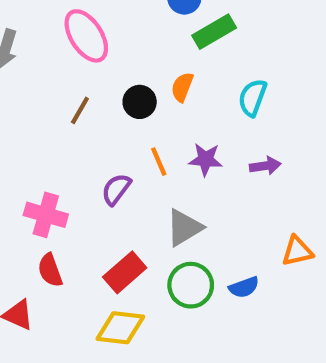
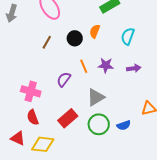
yellow diamond: (120, 328) -> (43, 144), moved

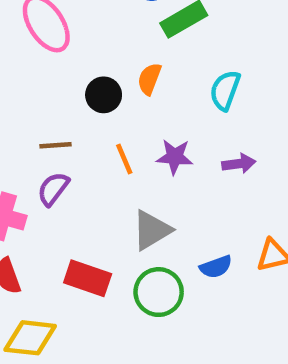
brown line: (47, 42) -> (55, 145), moved, turned 56
purple semicircle: (64, 79) -> (53, 189), moved
red rectangle: (68, 118) -> (88, 278), turned 60
blue semicircle: (124, 125) -> (216, 267), moved

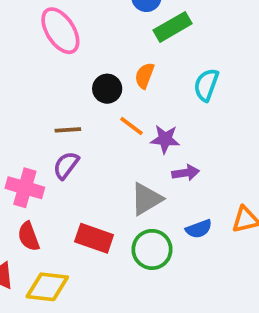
orange line: (124, 159) -> (131, 126), moved, turned -30
purple arrow: (239, 164) -> (186, 173), moved

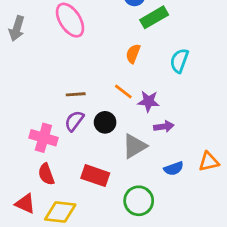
black circle: (107, 89) -> (105, 122), moved
green circle: (152, 249) -> (139, 201), moved

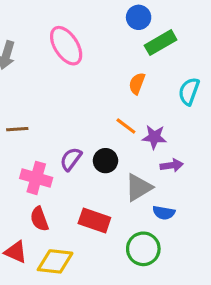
brown line: (76, 94) -> (17, 129), moved
blue semicircle: (174, 169) -> (164, 213), moved, turned 30

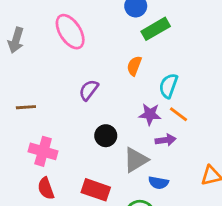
cyan semicircle: (189, 91) -> (168, 86), moved
orange line: (126, 126) -> (178, 114), moved
purple semicircle: (71, 159) -> (89, 90), moved

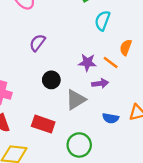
orange semicircle: (134, 66) -> (126, 47), moved
cyan semicircle: (168, 86) -> (102, 21), moved
blue semicircle: (158, 183) -> (111, 118), moved

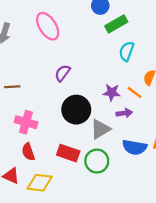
black circle: (51, 80) -> (76, 110), size x1.6
blue semicircle: (111, 118) -> (135, 147), size x1.5
green circle: (79, 145) -> (97, 161), moved

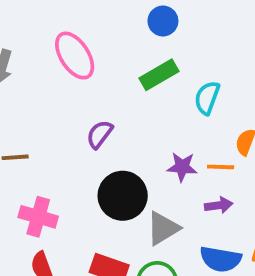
green rectangle: (116, 24) -> (159, 75), moved
orange line: (135, 92) -> (221, 167), turned -35
purple arrow: (124, 113) -> (219, 205), moved

